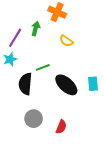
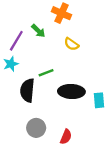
green arrow: (36, 29) -> (38, 31), turned 120
cyan rectangle: (93, 84) -> (99, 100), moved
black ellipse: (66, 85) -> (71, 91), turned -40

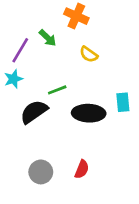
black semicircle: (27, 90) -> (34, 112), turned 50
cyan rectangle: (99, 100) -> (123, 102), moved
gray circle: (36, 128) -> (41, 172), moved

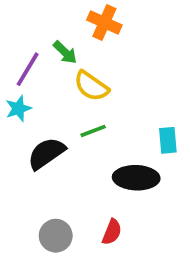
yellow semicircle: (89, 54) -> (91, 86), moved, size x1.4
green line: (57, 90) -> (93, 131), moved
black ellipse: (89, 113) -> (136, 178), moved

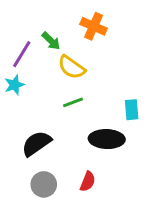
orange cross: (104, 22) -> (94, 26), moved
black semicircle: (46, 153) -> (36, 143), moved

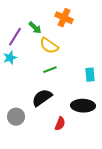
black ellipse: (107, 139) -> (83, 106), moved
black semicircle: (36, 143) -> (42, 98), moved
gray circle: (44, 184) -> (16, 117), moved

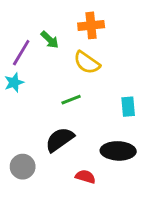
orange cross: (64, 18) -> (91, 25), turned -30
yellow semicircle: (49, 46) -> (87, 63), moved
red semicircle: (60, 124) -> (85, 177), turned -96

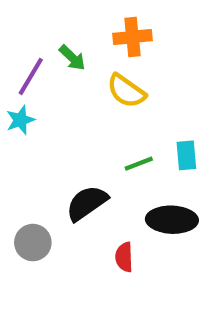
green line: (71, 100) -> (139, 164), moved
red semicircle: (85, 177) -> (124, 257), turned -108

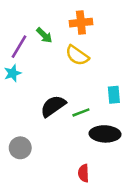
green line: (139, 164) -> (81, 112), moved
black semicircle: (87, 203) -> (53, 106), moved
red semicircle: (124, 257) -> (83, 173), moved

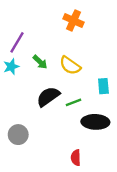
orange cross: (81, 23) -> (73, 20), turned 30
green arrow: (44, 35) -> (40, 62), moved
yellow semicircle: (77, 55) -> (70, 65), moved

